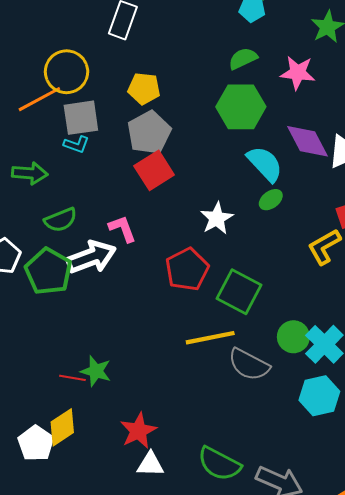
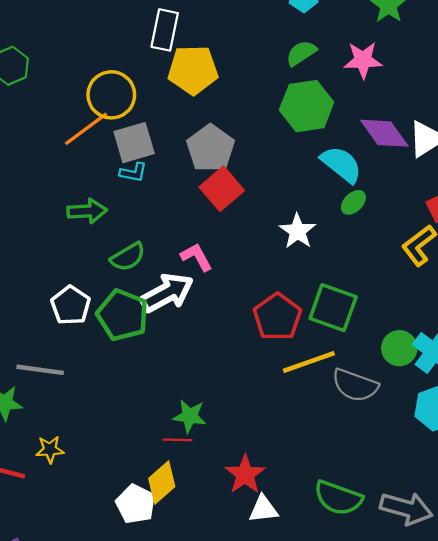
yellow pentagon: (144, 88) -> (193, 70), moved, size x1.4
red pentagon: (187, 269) -> (277, 317), moved
red line: (72, 378) -> (178, 440), moved

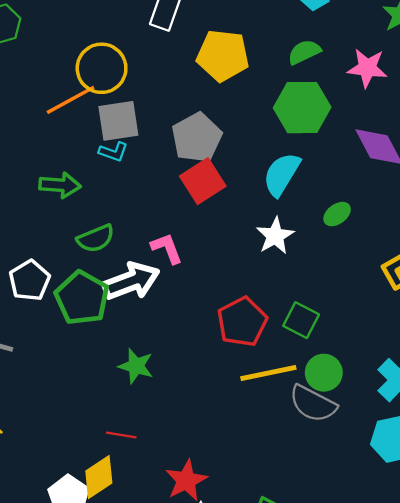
yellow pentagon: (193, 70) -> (223, 55), moved
cyan semicircle: (341, 164) -> (282, 174), moved, turned -105
green square: (333, 308) -> (301, 320), size x0.7
green circle: (399, 348) -> (324, 373), moved
green star: (190, 416) -> (136, 366), moved

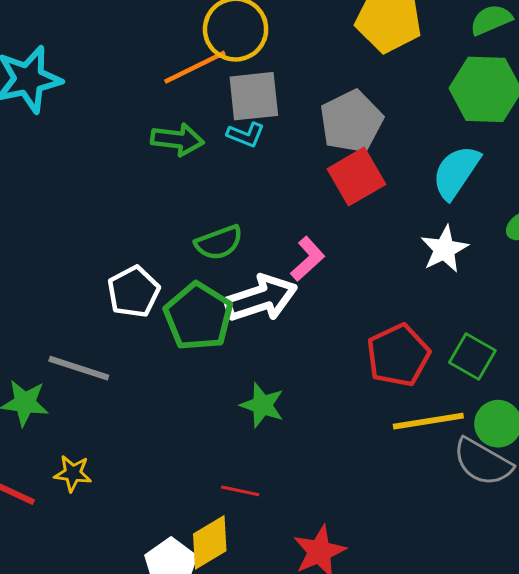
green arrow: (60, 185) -> (177, 140), moved
pink L-shape: (167, 248) -> (308, 259), turned 66

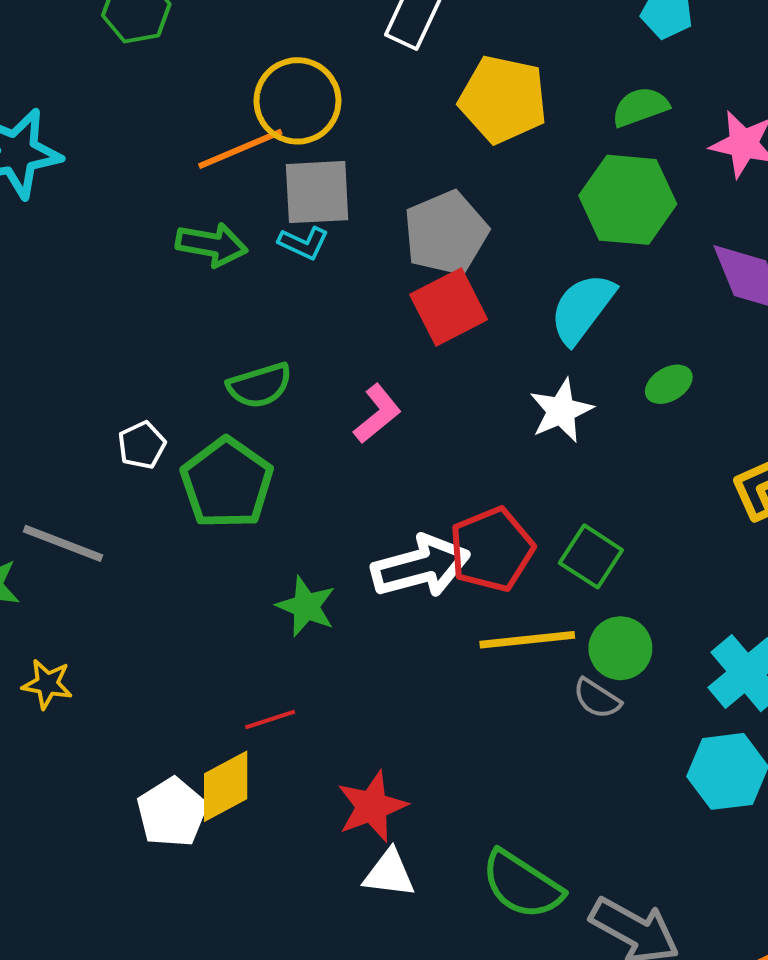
white pentagon: (133, 292) -> (142, 445), size x0.7
white arrow: (261, 298) -> (421, 566), moved
gray semicircle: (483, 462) -> (597, 698), size x0.6
red line: (240, 491) -> (270, 720), turned -33

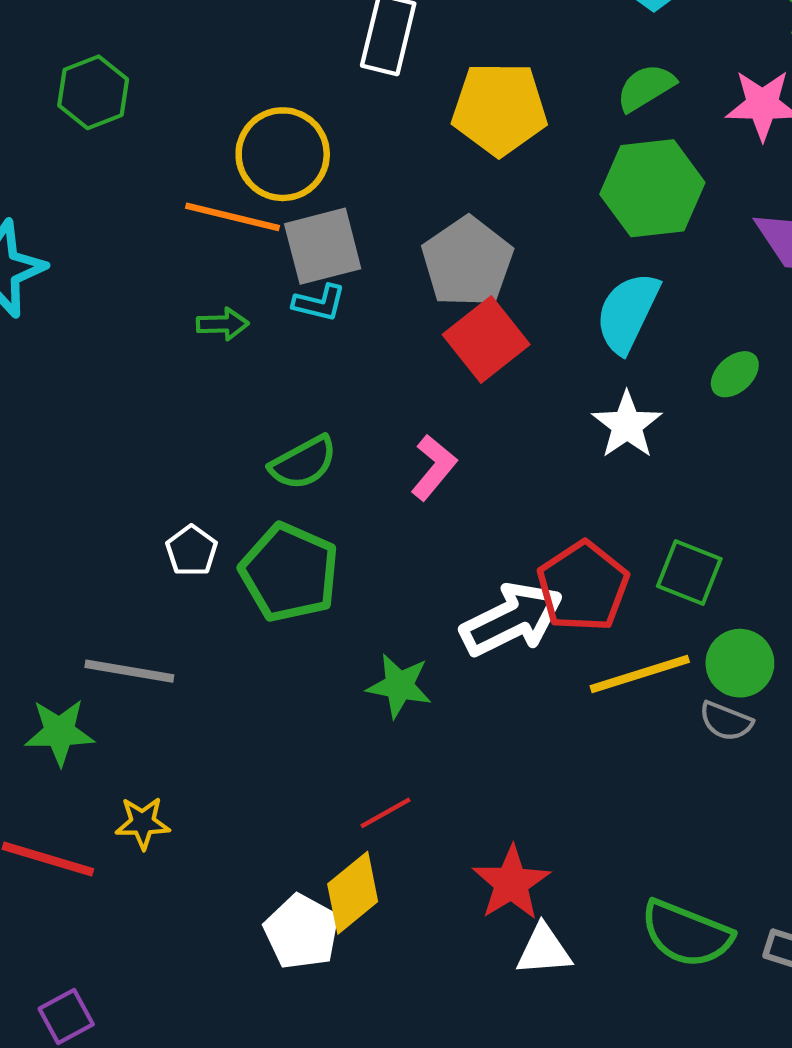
orange line: (240, 149) -> (232, 217), turned 48
green arrow: (212, 245) -> (223, 324), size x0.7

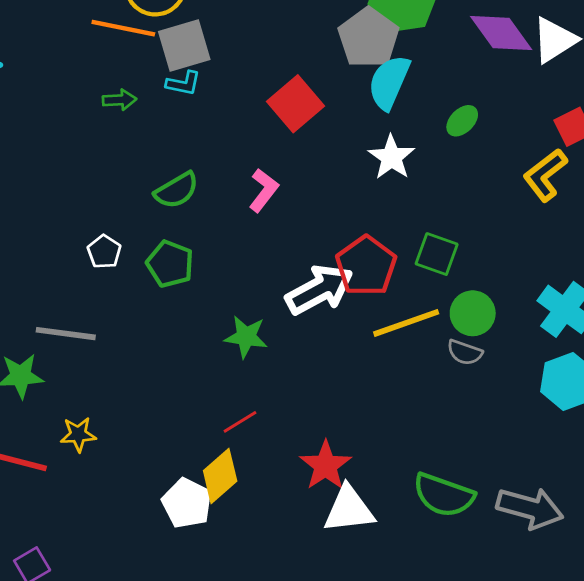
gray pentagon: (467, 262) -> (369, 38), moved
green pentagon: (289, 573) -> (170, 264), size x0.7
white triangle: (544, 950) -> (349, 509), size x1.4

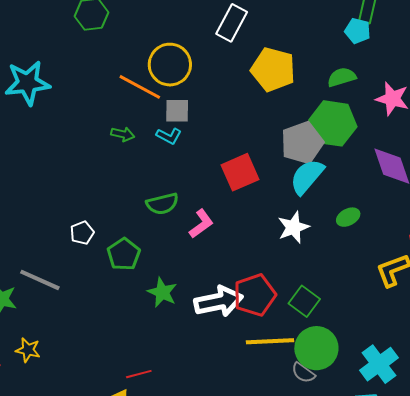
gray square: (184, 45) -> (177, 111), size x0.7
green semicircle: (177, 190) -> (162, 204), moved
green circle: (473, 313) -> (316, 348), size x1.4
green star: (246, 337) -> (162, 292), moved

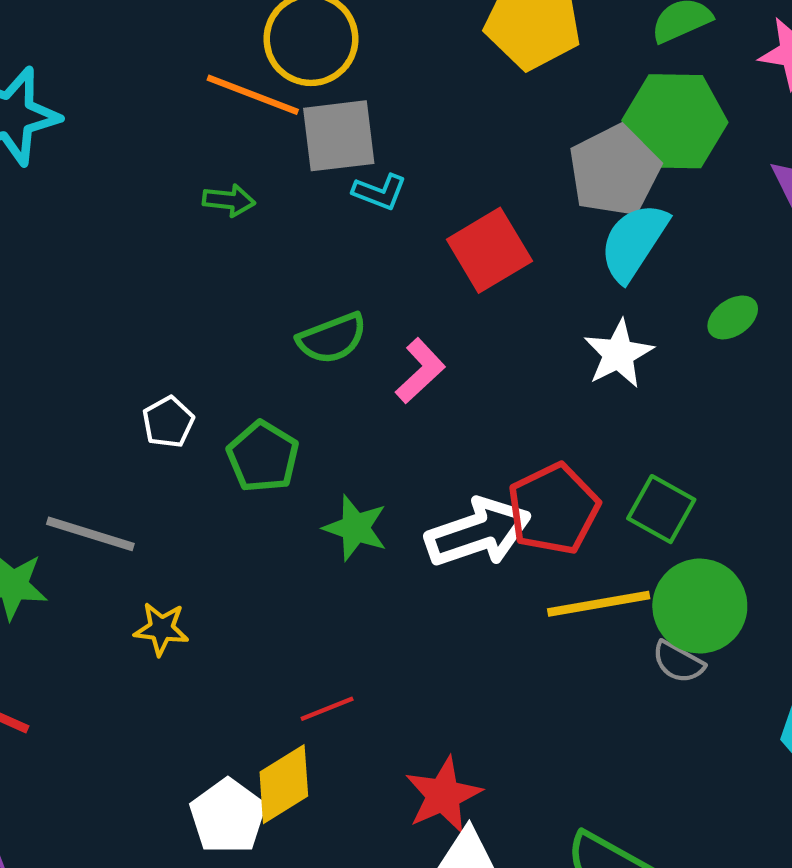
gray square: (177, 111) -> (339, 136), size x1.4
cyan L-shape: (169, 136) -> (380, 192), moved
yellow star: (28, 350) -> (161, 629), moved

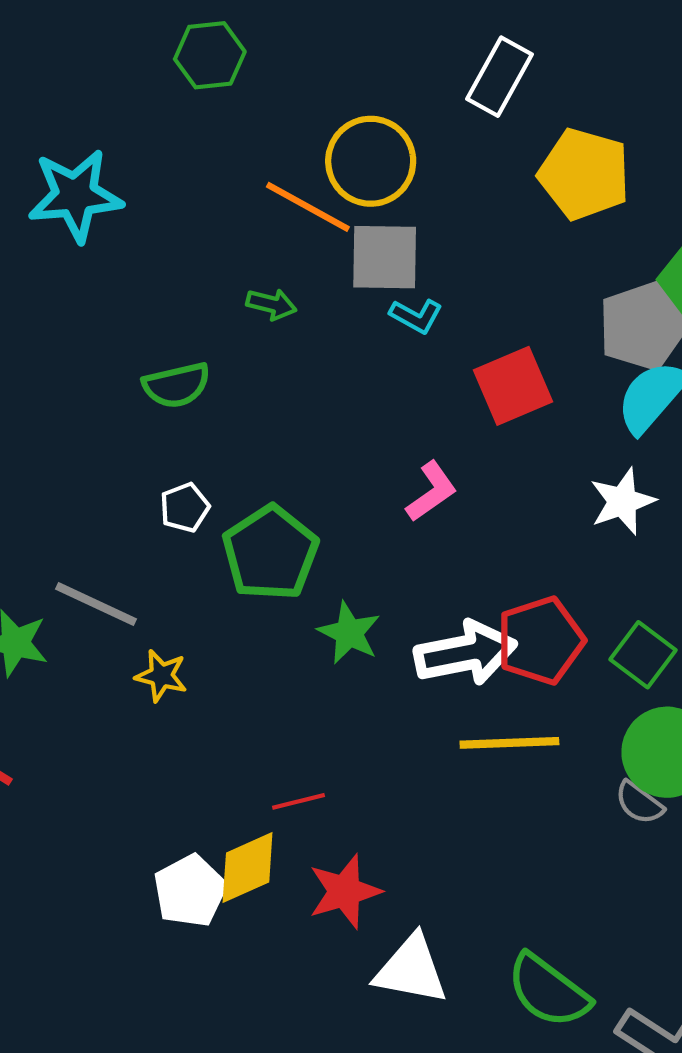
green semicircle: (332, 338) -> (177, 385), moved
green pentagon: (263, 457) -> (270, 553), size x1.4
yellow line: (599, 604) -> (509, 743), moved
yellow star: (161, 629) -> (161, 676), moved
red star: (443, 795) -> (345, 891), moved

